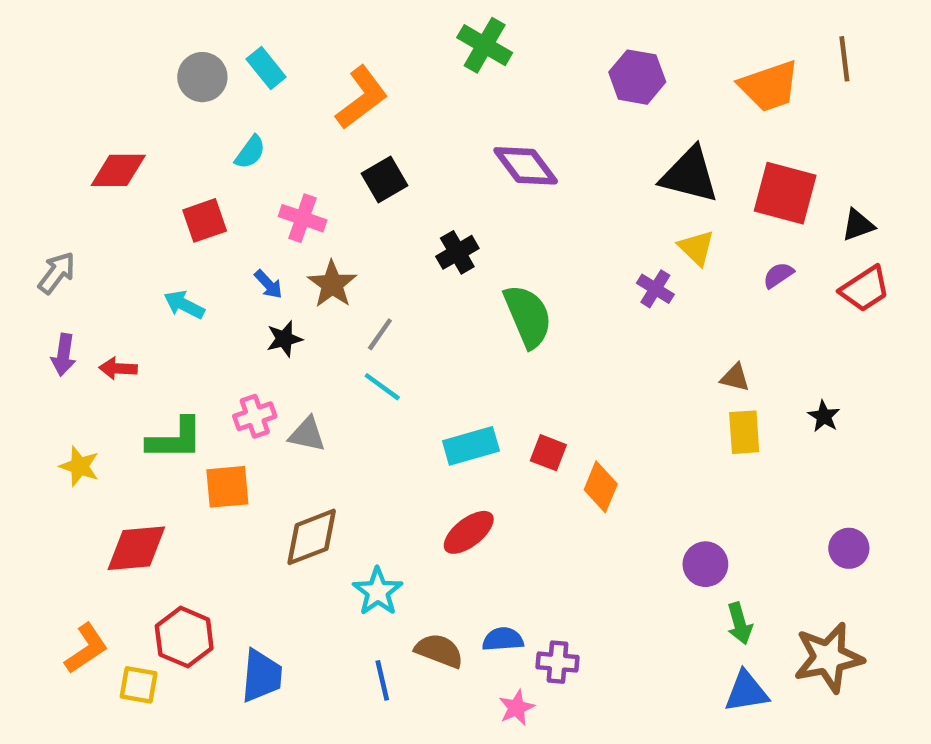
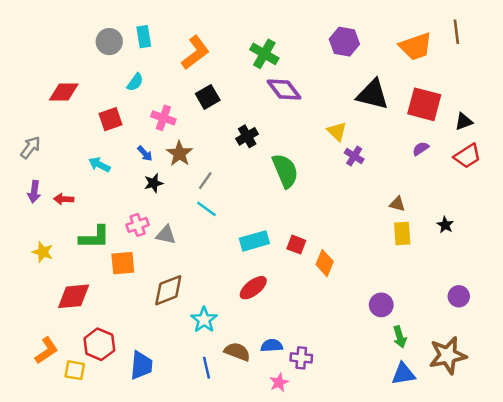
green cross: (485, 45) -> (264, 54), moved
cyan rectangle: (266, 68) -> (144, 37), turned 30
yellow triangle: (696, 248) -> (337, 131), moved

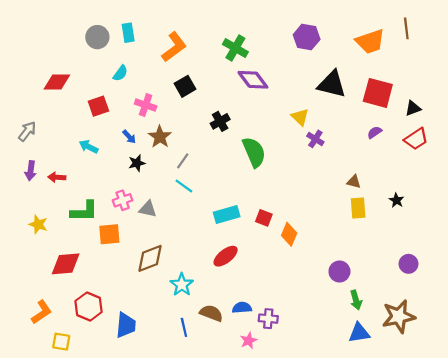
yellow square: (75, 370) -> (61, 342), moved

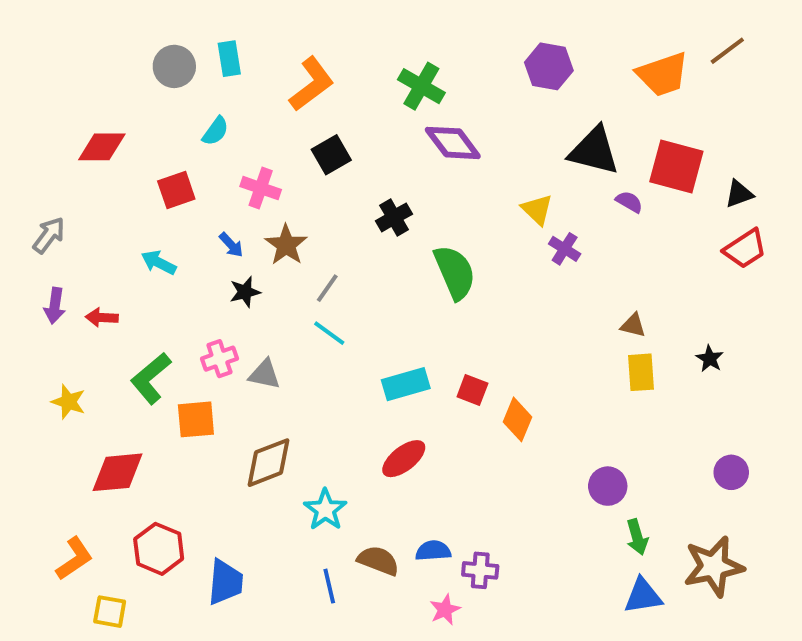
brown line: (406, 28) -> (727, 51), turned 60
purple semicircle: (375, 132) -> (629, 202), moved, turned 64
green L-shape: (84, 211) -> (151, 378), turned 140

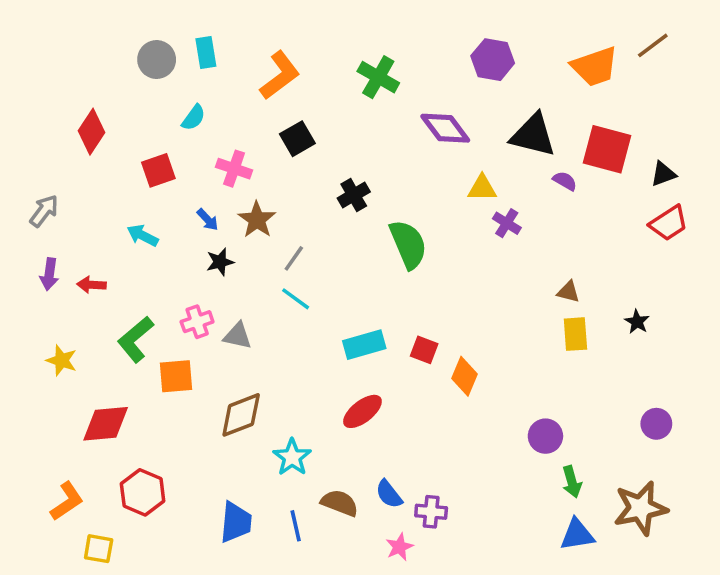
purple diamond: (453, 143) -> (445, 128), moved
red diamond: (102, 147) -> (92, 132), turned -57
yellow triangle: (537, 210) -> (482, 188), turned -44
blue semicircle: (433, 551) -> (389, 494), turned -124
blue trapezoid: (225, 582) -> (236, 522), moved

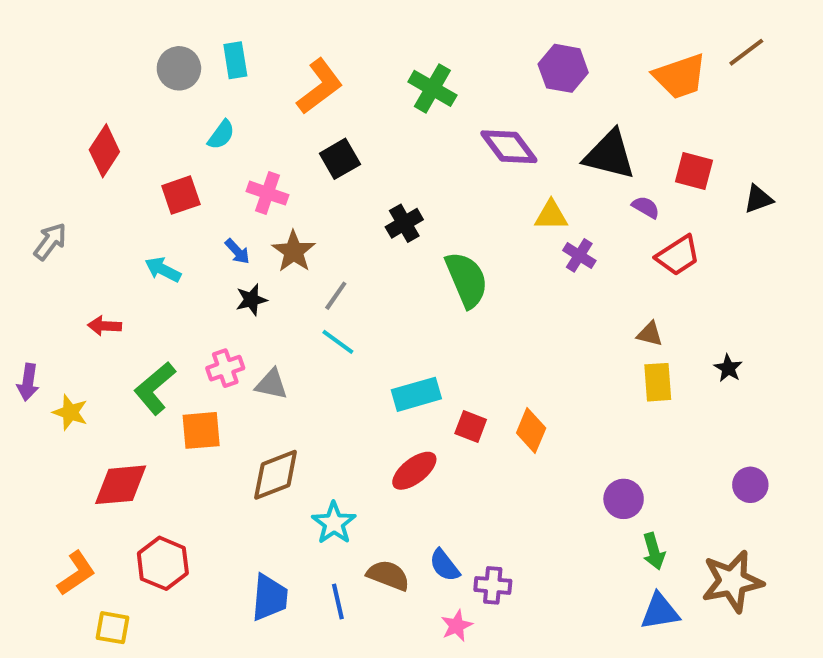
red square: (607, 149) -> (694, 171), size x0.7
red trapezoid: (669, 223) -> (678, 255), moved
purple arrow: (49, 274) -> (28, 382), moved
red square: (424, 350) -> (471, 426), moved

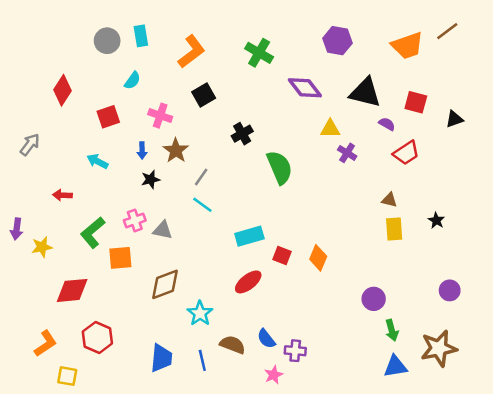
blue arrow: (237, 251) -> (142, 150), turned 42
yellow star: (70, 412) -> (42, 247), turned -30

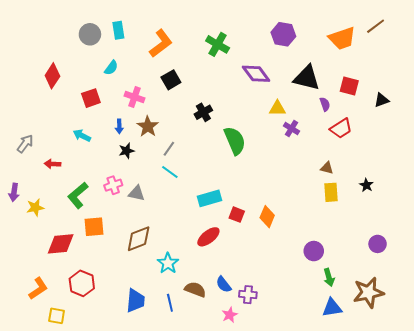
purple semicircle: (387, 124) -> (325, 104), turned 40
gray arrow: (30, 144) -> (25, 144), moved
orange square: (120, 258) -> (94, 227), moved

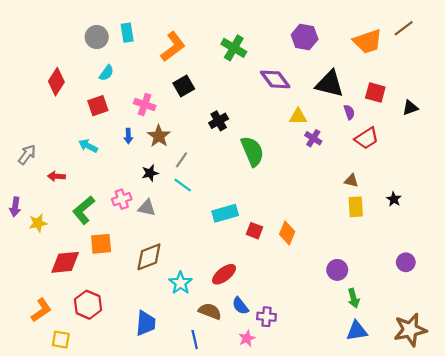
cyan semicircle: (111, 68) -> (106, 73), moved
black star: (126, 151) -> (150, 173), moved
red ellipse: (208, 237) -> (224, 274), moved
brown star: (368, 293) -> (410, 330), moved
blue line: (170, 303) -> (195, 340), moved

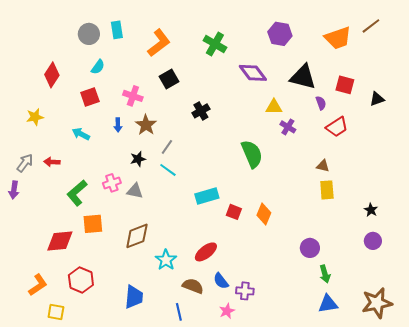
green semicircle: (252, 151) -> (252, 154), moved
gray arrow: (27, 155) -> (25, 163), moved
black star: (394, 199) -> (371, 210), moved
yellow star: (38, 223) -> (35, 117), moved

